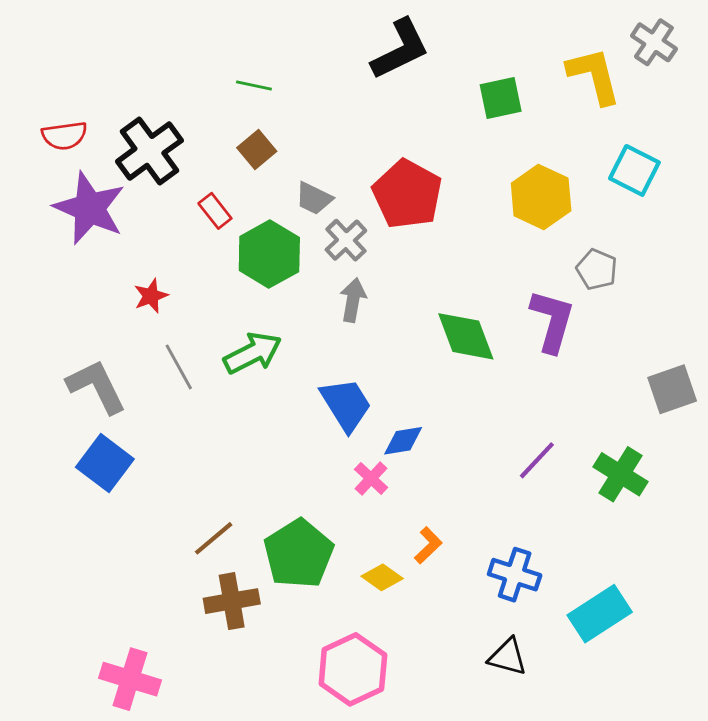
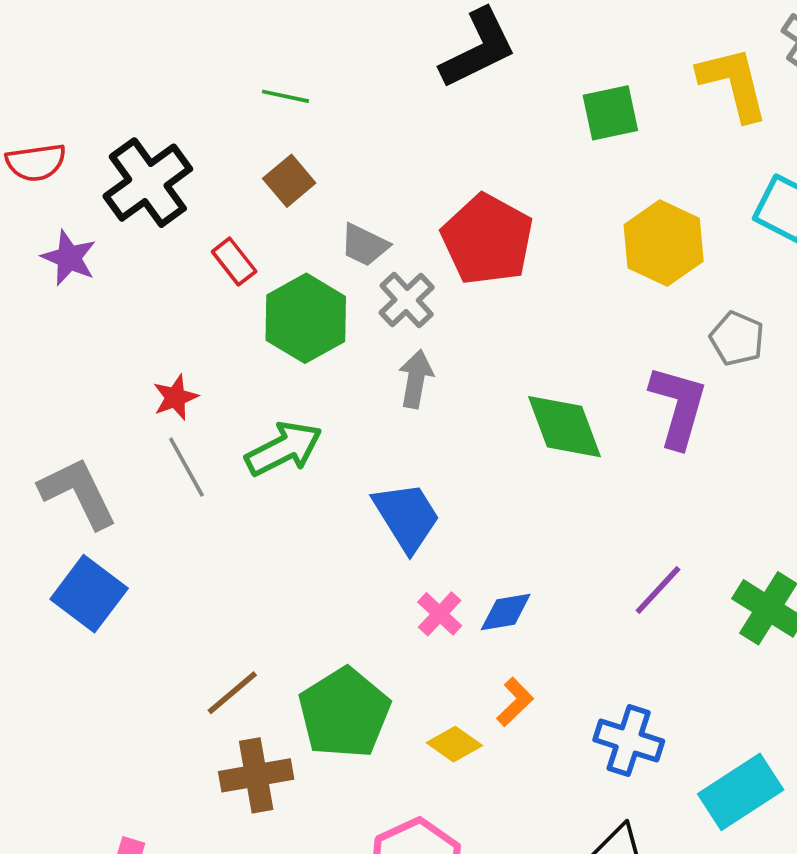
purple star: (90, 208) -> (69, 258), size x0.6
red star: (151, 296) -> (175, 397), moved
blue diamond: (403, 441) -> (506, 612), moved

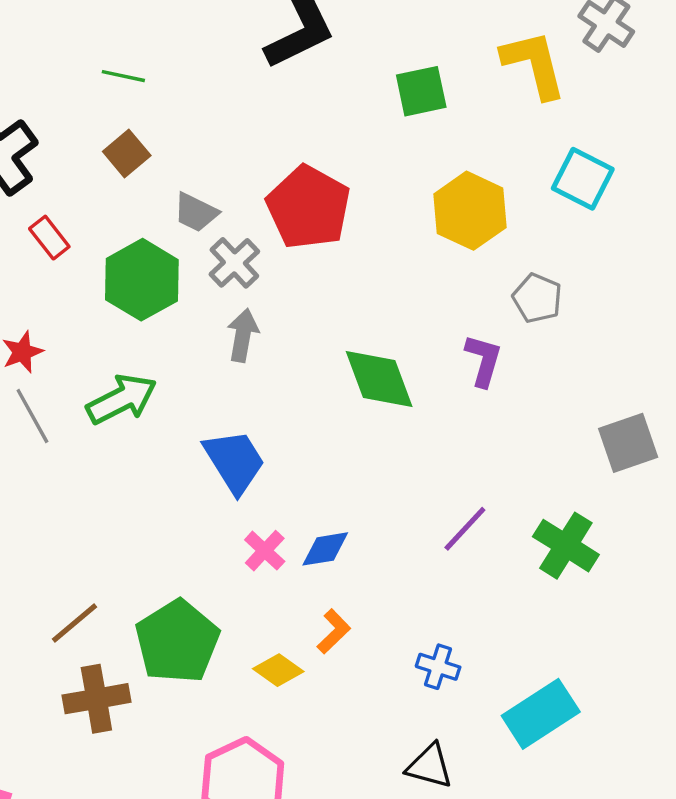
red rectangle: (234, 261) -> (49, 238), moved
purple L-shape: (678, 406) -> (483, 360), size x0.7
blue cross: (629, 741) -> (438, 667), size x0.7

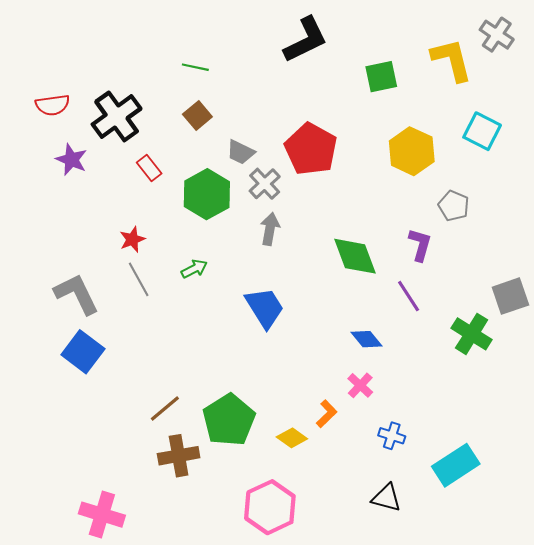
green arrow: (122, 399) -> (194, 269), size x0.6
purple line: (465, 529) -> (409, 296), moved, turned -76
green cross: (566, 546) -> (472, 334), moved
blue diamond: (325, 549) -> (367, 339), moved, turned 60
pink cross: (265, 551) -> (360, 385), moved

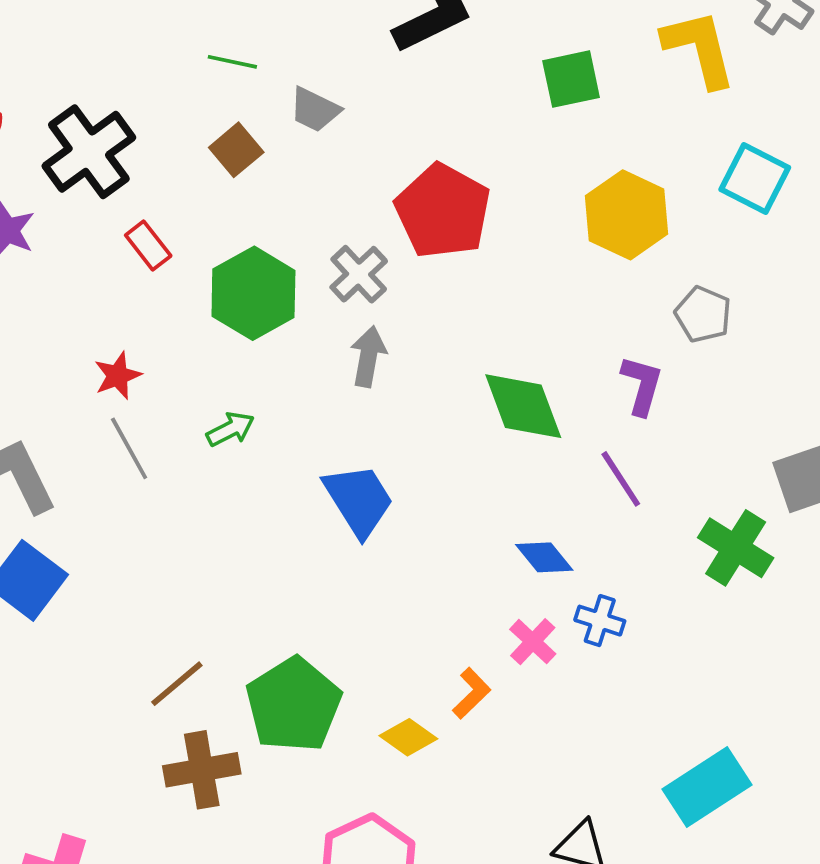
gray trapezoid: (240, 152) -> (315, 110), moved
blue cross: (392, 436) -> (600, 621), moved

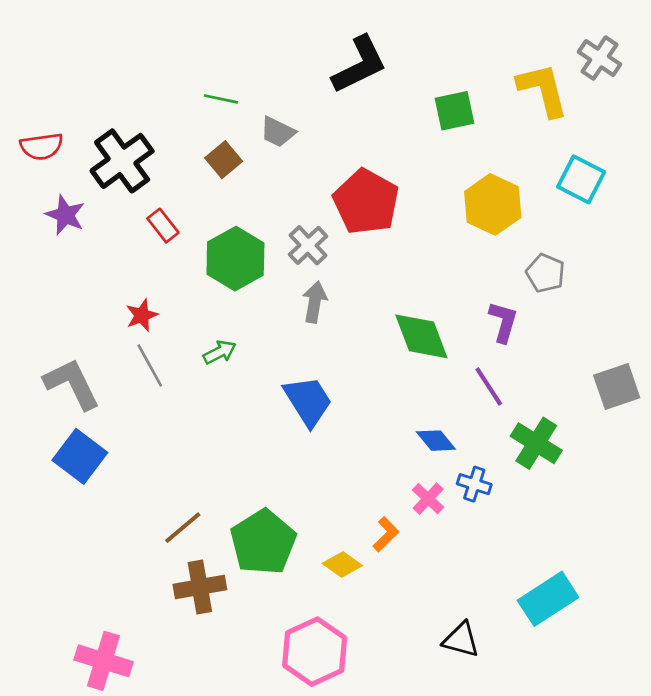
green cross: (736, 548) -> (536, 443), moved

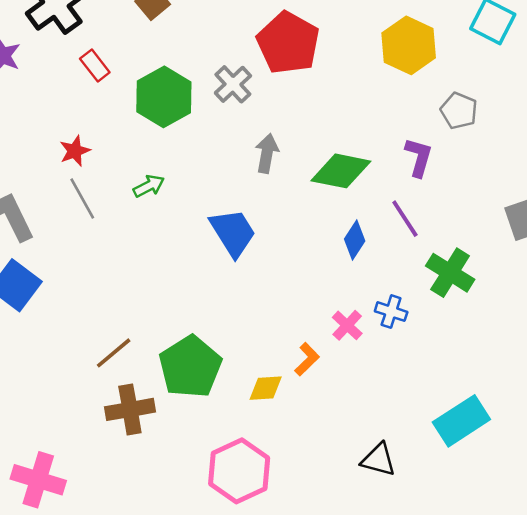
gray arrow: (315, 302) -> (267, 153), moved
green diamond: (421, 336) -> (341, 171), turned -58
blue diamond: (436, 441) -> (355, 240), moved, turned 72
yellow diamond: (342, 565) -> (266, 388), turned -39

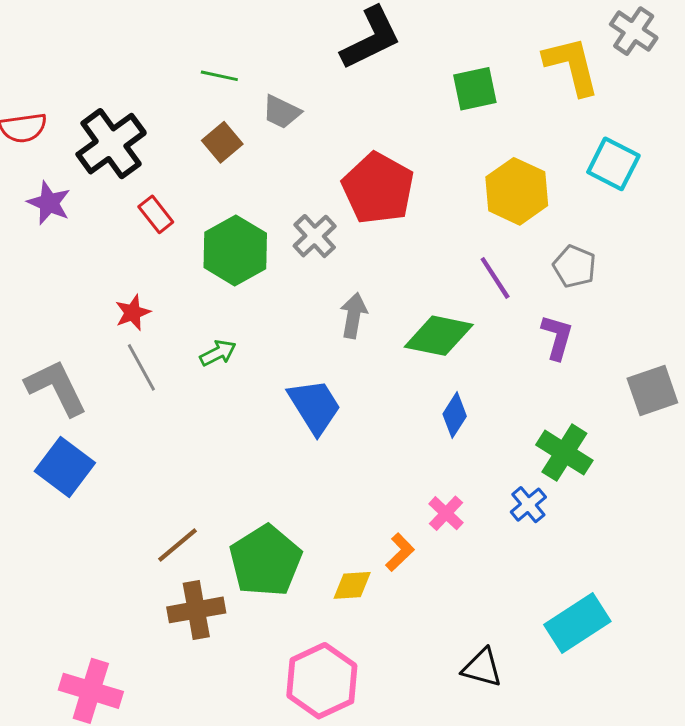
purple L-shape: (419, 157) -> (557, 337), moved
purple line: (405, 219) -> (495, 278), moved
blue cross: (391, 312) -> (528, 505), moved, turned 32

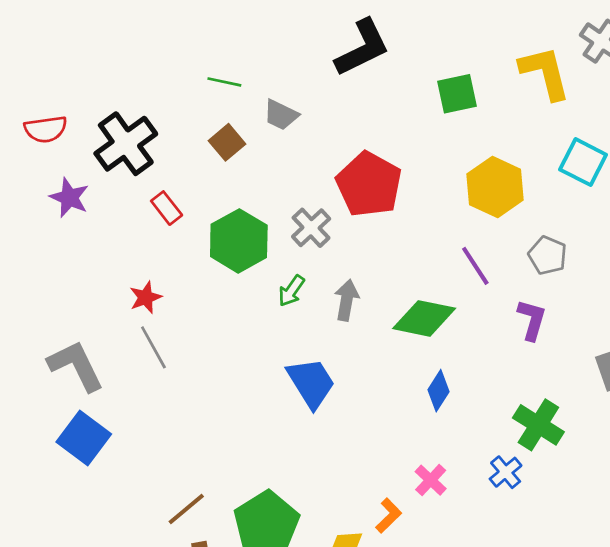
green arrow: (218, 353) -> (291, 291), moved, turned 152

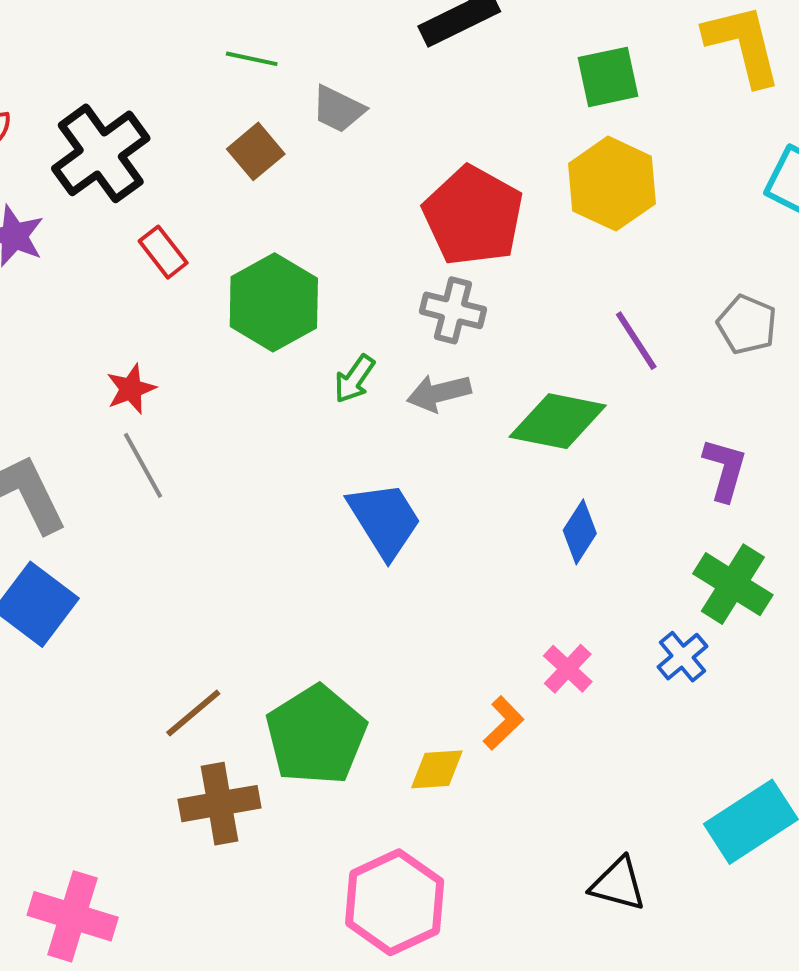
yellow hexagon: (495, 187) -> (612, 184), moved
gray cross: (311, 228) -> (453, 310), moved, turned -33
gray arrow: (347, 300) -> (439, 393), turned -114
purple L-shape: (532, 320) -> (725, 469), moved

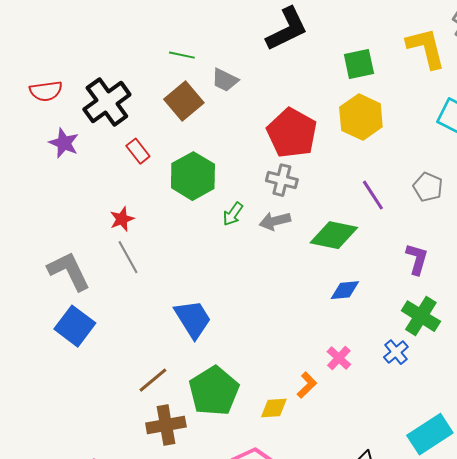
brown square: (256, 151) -> (184, 101), size x1.4
blue trapezoid: (385, 520) -> (193, 319), moved
blue diamond: (580, 532) -> (345, 290), turned 52

